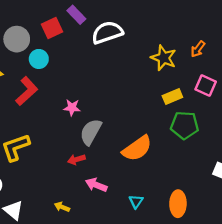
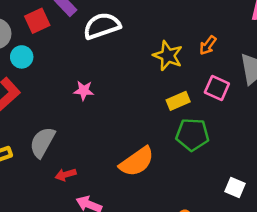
pink star: (72, 108) -> (84, 91), moved
gray semicircle: (91, 132) -> (42, 142), moved

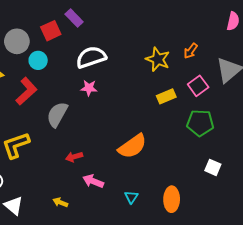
white semicircle: (102, 26) -> (91, 57), moved
pink square: (217, 88) -> (198, 86), turned 30
green pentagon: (192, 134) -> (200, 123), moved
gray semicircle: (42, 142) -> (57, 114), moved

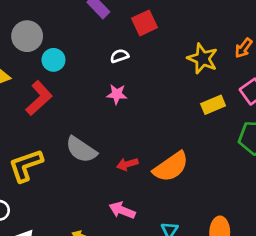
red square: (51, 31) -> (145, 23), moved
white semicircle: (91, 57) -> (119, 56), size x0.5
gray semicircle: (57, 114) -> (81, 150), moved, turned -85
red arrow: (74, 157) -> (127, 164), moved

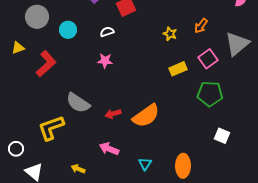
yellow star: (203, 59) -> (170, 34), size x0.6
cyan circle: (53, 60) -> (68, 30), moved
yellow L-shape: (26, 165) -> (51, 128), moved

